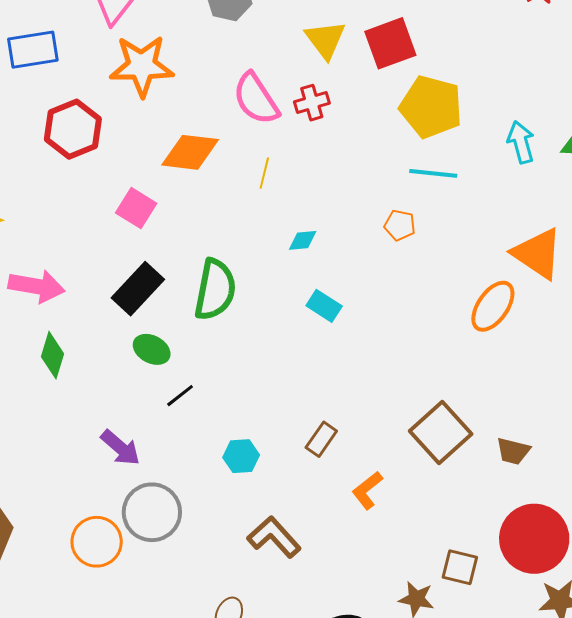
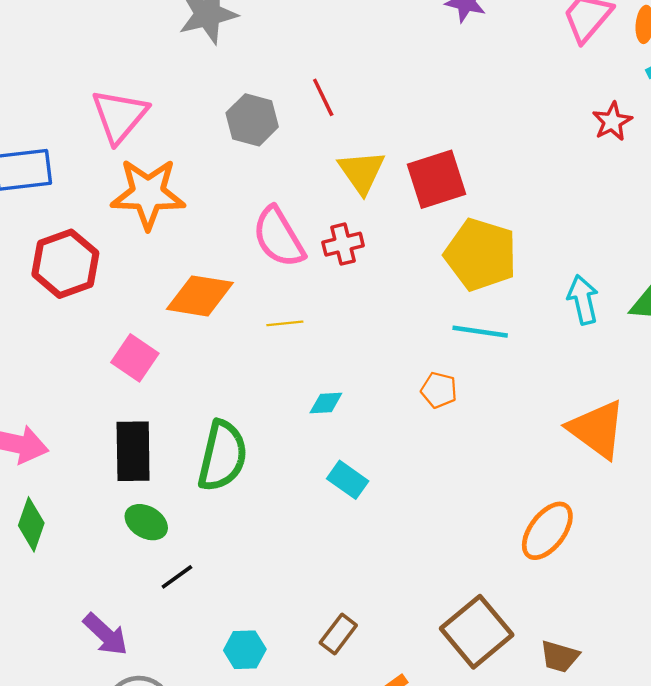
yellow line: (264, 173) -> (285, 323), turned 68
black rectangle: (138, 289) -> (133, 451), turned -46
orange ellipse: (493, 306) -> (547, 531), moved

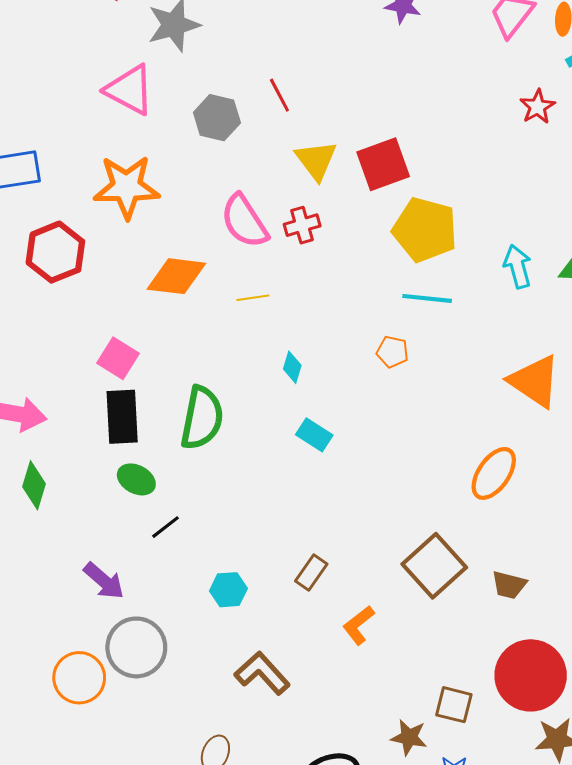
pink triangle: (119, 116) -> (130, 90), moved, turned -40
pink square: (135, 358) -> (118, 358), moved
cyan diamond: (326, 403) -> (292, 367), turned -68

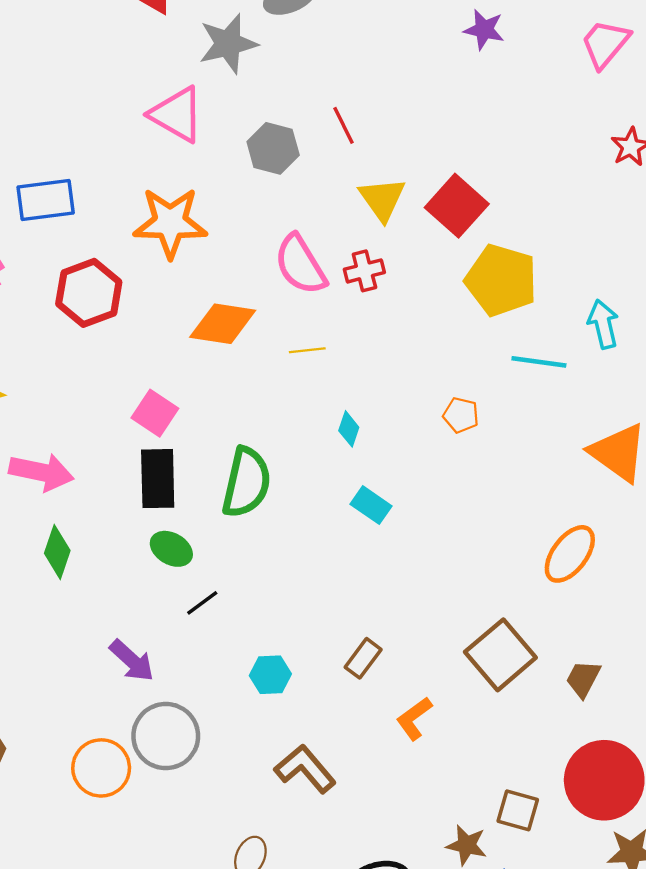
red square: (383, 164) -> (457, 206), turned -30
cyan line: (427, 298) -> (539, 362), moved
brown trapezoid: (509, 585) -> (583, 679), turned 102

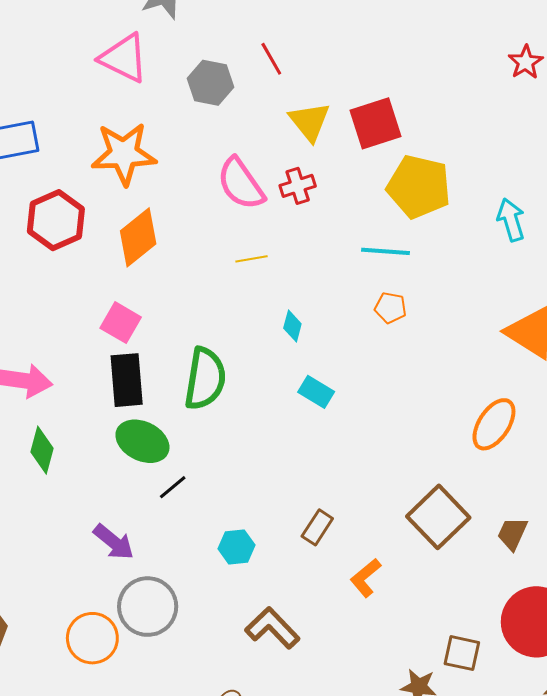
red square: (457, 206) -> (376, 123), turned 34
orange diamond: (223, 324) -> (138, 237), moved, turned -44
cyan line: (539, 362) -> (385, 251), moved
green ellipse: (171, 549) -> (142, 441), size x1.4

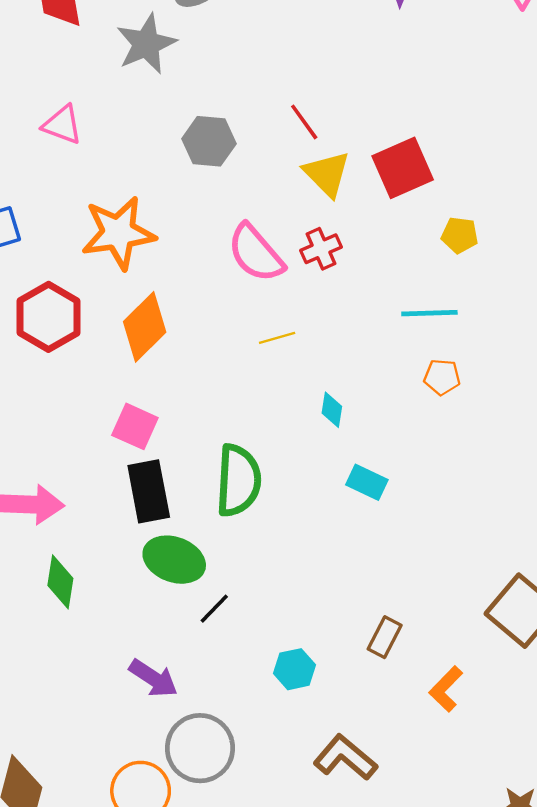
pink triangle: (124, 58) -> (62, 125), moved, size x0.7
red line: (271, 59) -> (304, 122), moved
yellow pentagon: (419, 187) -> (460, 235), size x0.5

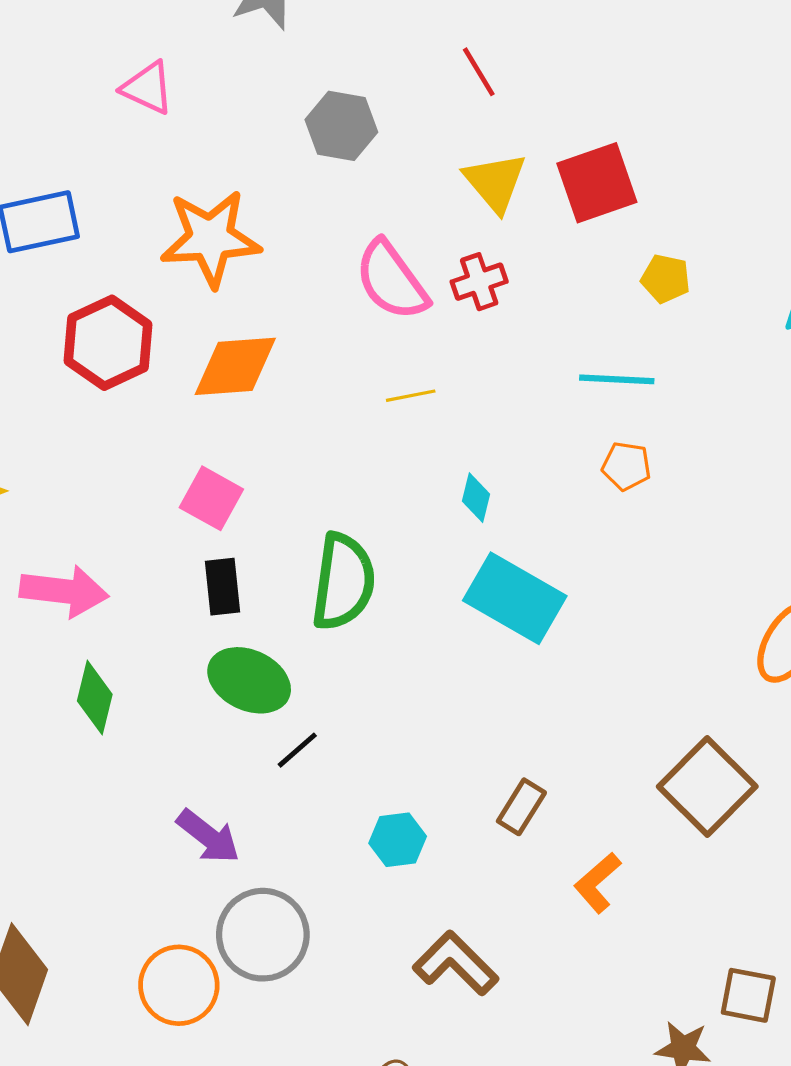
red line: (304, 122) -> (479, 72), moved
orange diamond: (145, 327) -> (235, 366), turned 36
cyan rectangle: (367, 482) -> (515, 598), size x1.8
black rectangle: (149, 491) -> (223, 587), size x0.7

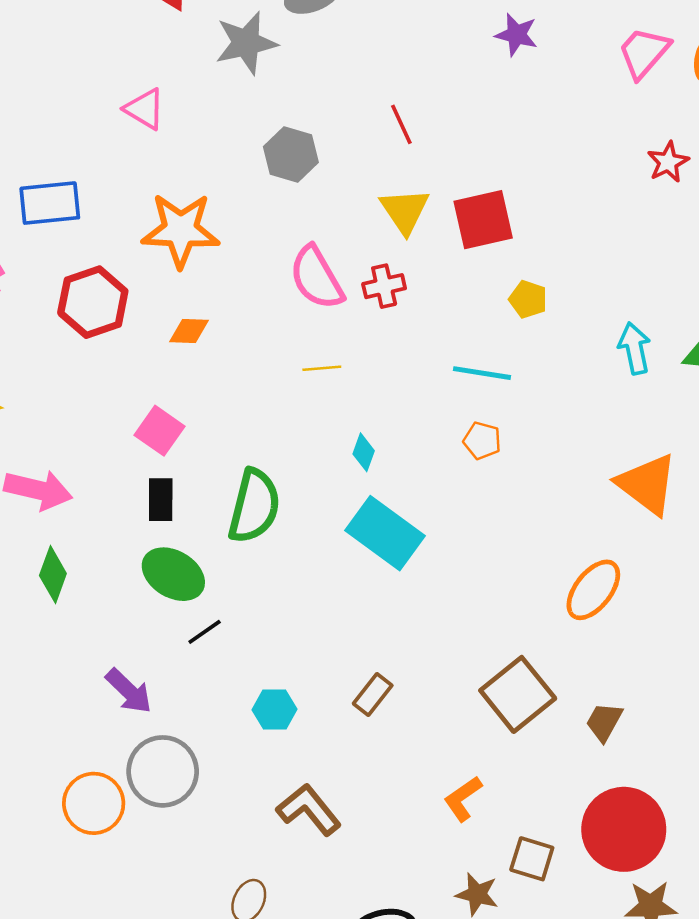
orange diamond: (235, 366) -> (189, 331), size x0.6
orange L-shape: (597, 883) -> (463, 799), moved

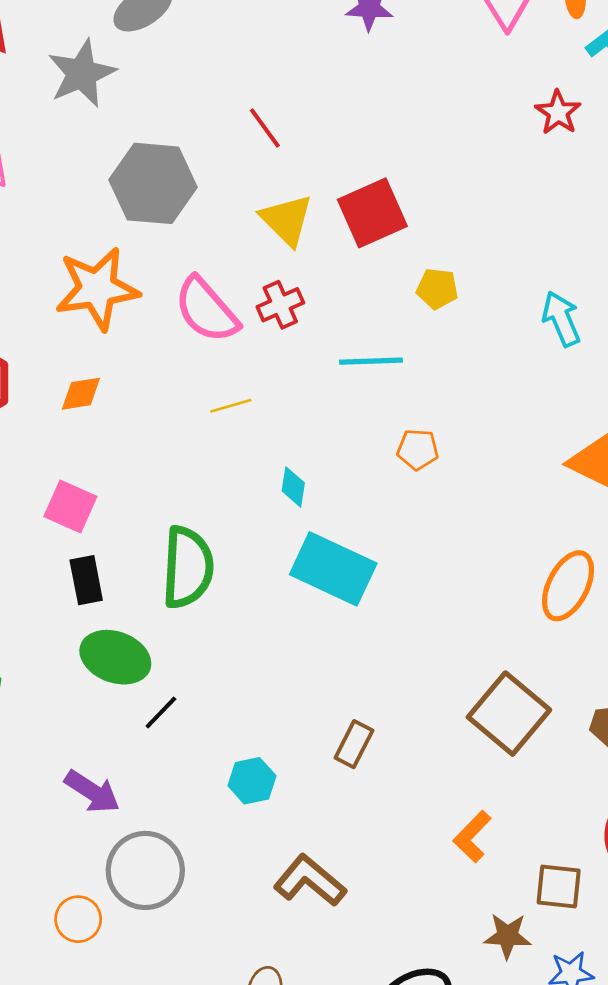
gray hexagon: (291, 154) -> (153, 183), size x1.4
orange star: (181, 230) -> (97, 289), moved
cyan line: (482, 373) -> (371, 361), moved
orange circle: (94, 803) -> (78, 919), size x0.7

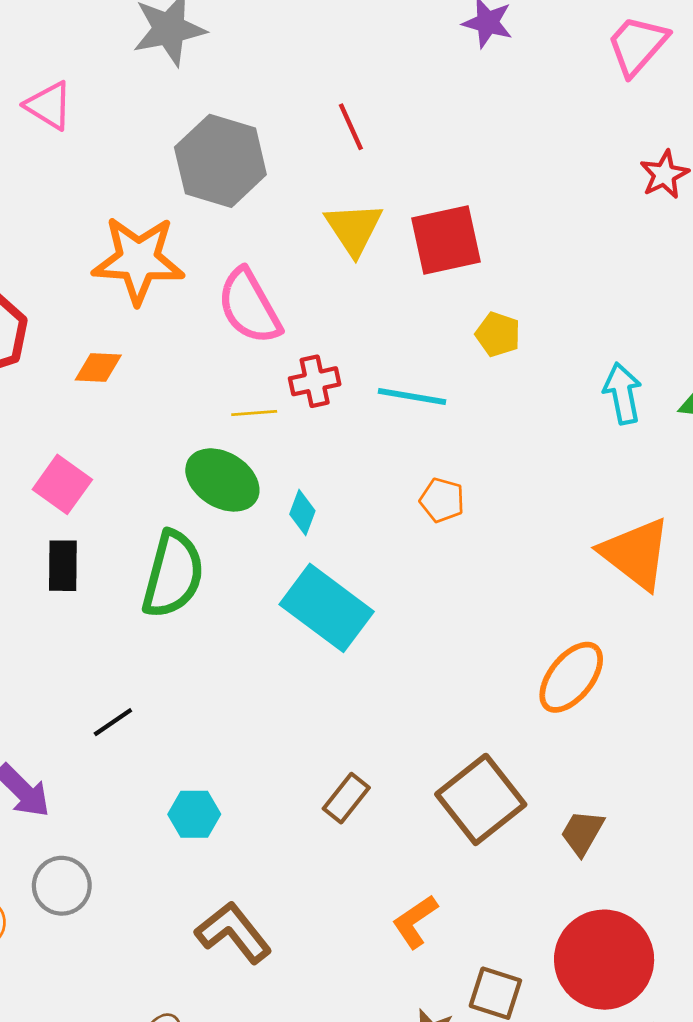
red cross: (280, 305) -> (315, 381), moved
green ellipse: (115, 657) -> (222, 480), moved
brown rectangle: (354, 744) -> (346, 798), moved
gray circle: (145, 870) -> (62, 886), size x0.7

